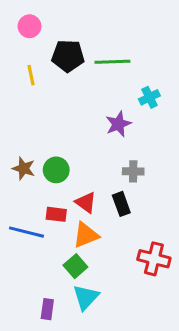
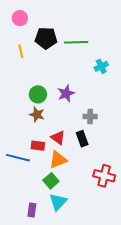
purple star: (118, 124) -> (66, 93), moved
brown star: (24, 168) -> (37, 114), moved
green circle: (56, 170) -> (38, 94), moved

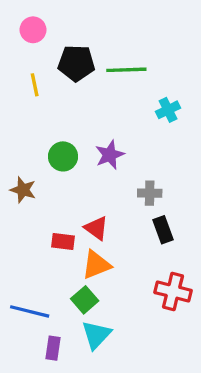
brown star: (37, 114) -> (23, 190), moved
black rectangle: (82, 139) -> (163, 230), moved
blue line: (18, 158) -> (30, 311), moved

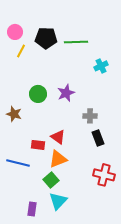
pink circle: (33, 30) -> (15, 32), moved
yellow line: (35, 85) -> (21, 51), turned 40
blue line: (30, 311) -> (18, 163), moved

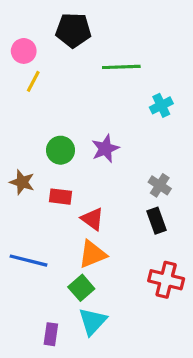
black pentagon: (46, 38) -> (73, 30), moved
gray cross: (90, 116) -> (160, 185), moved, turned 32
red rectangle: (38, 145) -> (61, 197), moved

